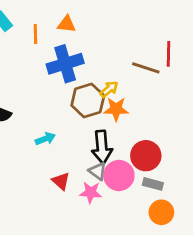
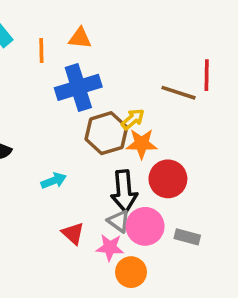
red circle: (146, 156) -> (168, 179), moved
orange circle: (161, 212) -> (131, 272), moved

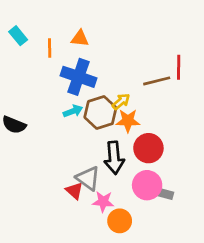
blue cross: (78, 87) -> (78, 77), turned 36
brown line: (178, 93) -> (157, 81), turned -32
cyan arrow: (54, 181) -> (73, 111), moved
gray triangle: (119, 221) -> (88, 178), moved, size x1.4
pink circle: (145, 226) -> (147, 185), moved

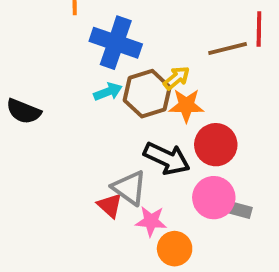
black arrow: (114, 158) -> (167, 158), turned -60

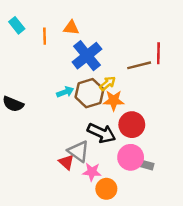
blue cross: (116, 43) -> (87, 56), moved, turned 32

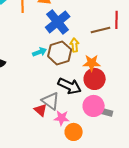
yellow arrow: (108, 83) -> (75, 45), turned -56
orange star: (114, 100) -> (92, 63), moved

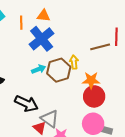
blue cross: (58, 22) -> (42, 39), moved
black arrow: (70, 86) -> (26, 104), moved

